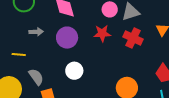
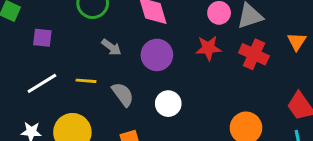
gray arrow: (36, 32) -> (111, 47), turned 40
gray semicircle: (36, 77) -> (123, 94), moved

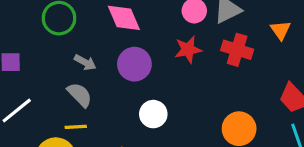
yellow line: (86, 81) -> (76, 127), moved
gray semicircle: (123, 94) -> (80, 95), moved

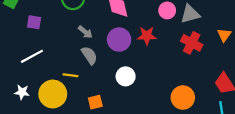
red star: (188, 50) -> (147, 36), moved
gray semicircle: (80, 95) -> (89, 55), moved

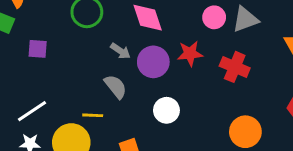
gray arrow: (85, 32) -> (120, 51), moved
red cross: (192, 43) -> (235, 67), moved
white line: (32, 56) -> (32, 111), moved

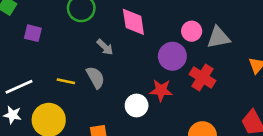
red star: (190, 53) -> (161, 90), moved
purple circle: (153, 62) -> (172, 56), moved
yellow line: (93, 115) -> (66, 81), moved

